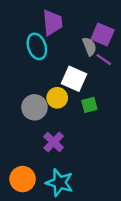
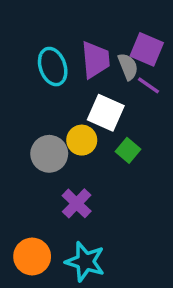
purple trapezoid: (52, 23) -> (95, 60), moved
green square: (89, 105) -> (128, 150), turned -35

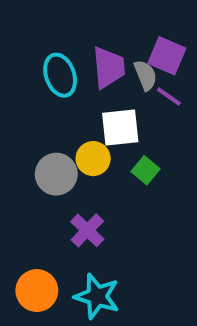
white square: (106, 113) -> (120, 128), turned -30

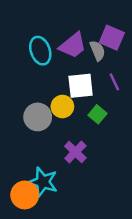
purple trapezoid: (109, 67) -> (73, 45), turned 56
purple line: (169, 97) -> (114, 82), moved, turned 30
purple cross: (87, 230) -> (75, 152), moved
cyan star: (97, 296) -> (43, 182), moved

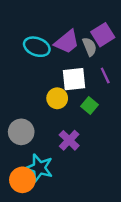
purple square: (112, 38) -> (103, 35), turned 35
cyan ellipse: (40, 51) -> (37, 47), turned -50
gray circle: (38, 117) -> (21, 132), moved

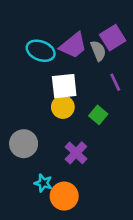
white square: (74, 79) -> (64, 86), moved
cyan star: (39, 168) -> (43, 183), size x0.6
orange circle: (22, 180) -> (64, 196), moved

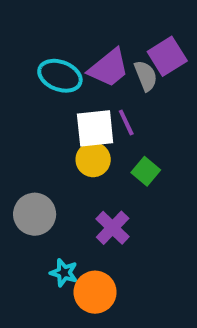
purple line: (115, 82) -> (126, 123), moved

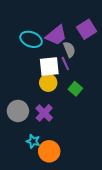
gray semicircle: (146, 76) -> (69, 49), moved
purple cross: (113, 228) -> (44, 113), moved

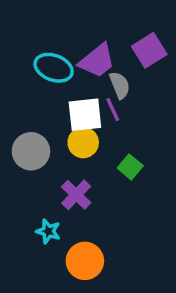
green square: (75, 89) -> (130, 167), moved
gray circle: (18, 111) -> (31, 151), moved
cyan star: (33, 141) -> (48, 231), moved

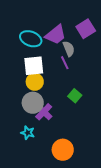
white square: (85, 115) -> (34, 66), moved
yellow circle: (83, 143) -> (35, 82), moved
gray circle: (31, 151) -> (33, 103), moved
orange circle: (85, 261) -> (63, 150), moved

